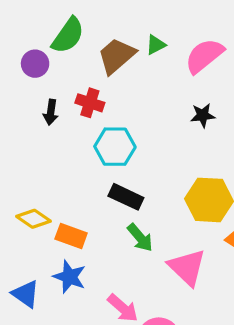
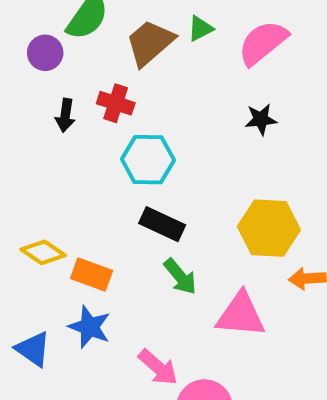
pink triangle: (187, 267) -> (241, 315), turned -39

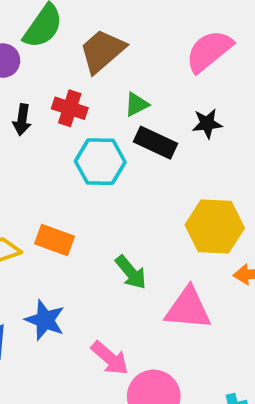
green triangle: (200, 29) -> (137, 104), moved
black rectangle: (162, 224) -> (156, 143), moved
orange rectangle: (92, 275) -> (54, 240), moved

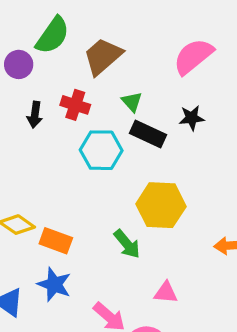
green triangle: (137, 104) -> (132, 102), turned -45
yellow hexagon: (215, 227) -> (161, 205), moved
orange rectangle: (54, 240) -> (56, 241), moved
pink triangle: (188, 309) -> (166, 293), moved, size x0.6

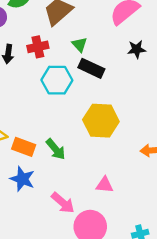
red cross: (75, 105) -> (38, 47), turned -30
black star: (192, 118) -> (137, 49), moved
green arrow: (127, 244) -> (56, 149), moved

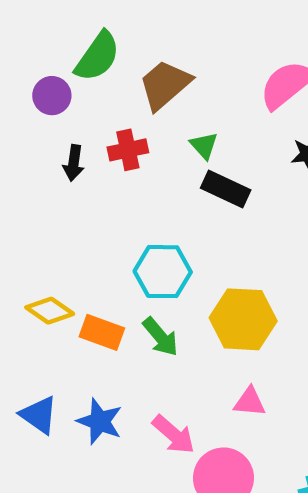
cyan hexagon: (57, 80) -> (163, 272), moved
yellow hexagon: (101, 121) -> (243, 319), moved
blue star: (22, 179) -> (100, 421), moved

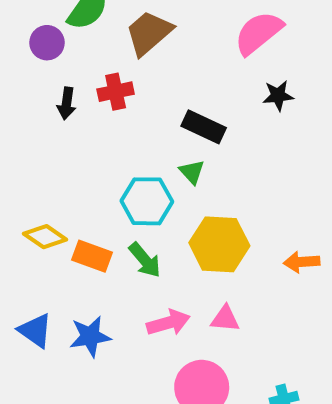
green triangle: (204, 146) -> (192, 172), moved
blue star: (100, 421) -> (90, 336), turned -30
pink arrow: (174, 434) -> (168, 323), moved, turned -57

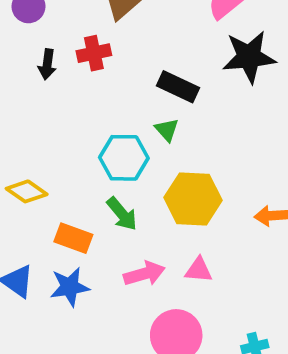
black star: (278, 96) -> (249, 57), size x1.8
orange rectangle: (92, 256) -> (73, 238), moved

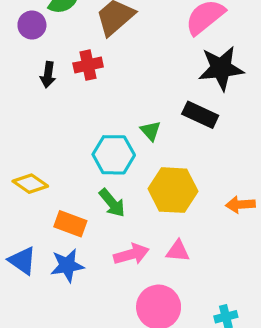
black rectangle: (178, 87) -> (200, 115), moved

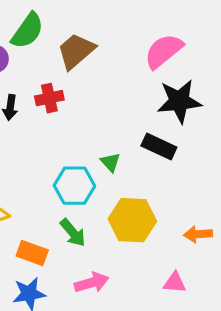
pink triangle: (178, 251) -> (175, 283), moved

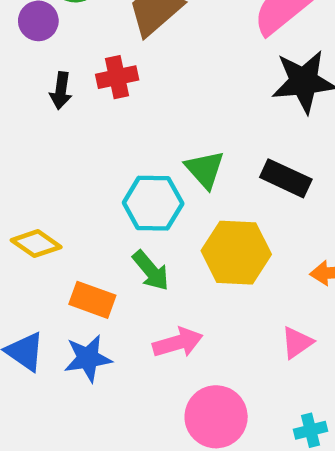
black rectangle: (159, 147) -> (286, 178), moved
green triangle: (110, 162) -> (205, 169), size x1.4
pink triangle: (175, 283) -> (297, 343), turned -40

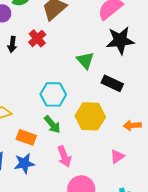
red cross: (117, 77) -> (37, 38), turned -30
green triangle: (205, 169) -> (85, 60), moved
pink arrow: (178, 343) -> (64, 156), turned 85

